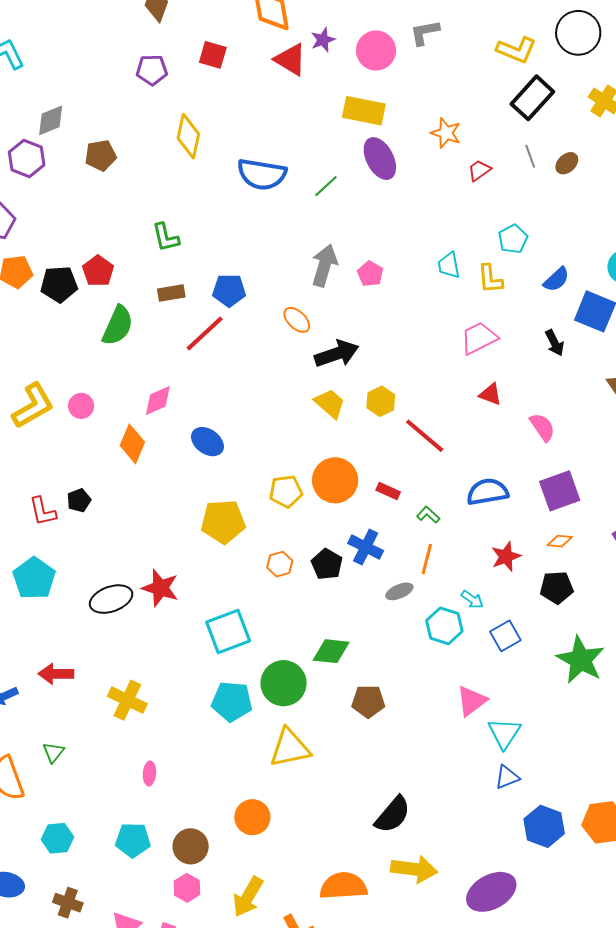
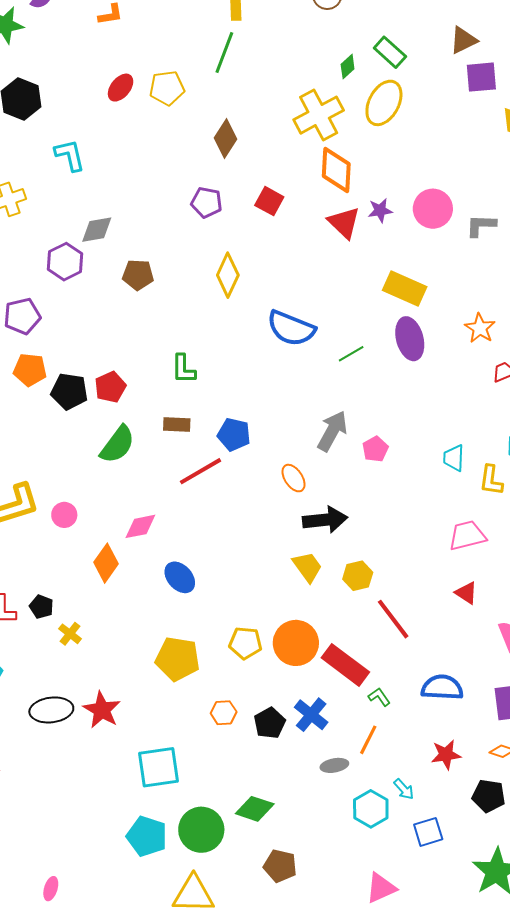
pink circle: (376, 50) -> (433, 209), moved
red rectangle: (388, 491) -> (345, 665), size x2.0
black pentagon: (79, 500) -> (41, 607), turned 30
yellow cross: (127, 700) -> (70, 634), moved, size x0.6

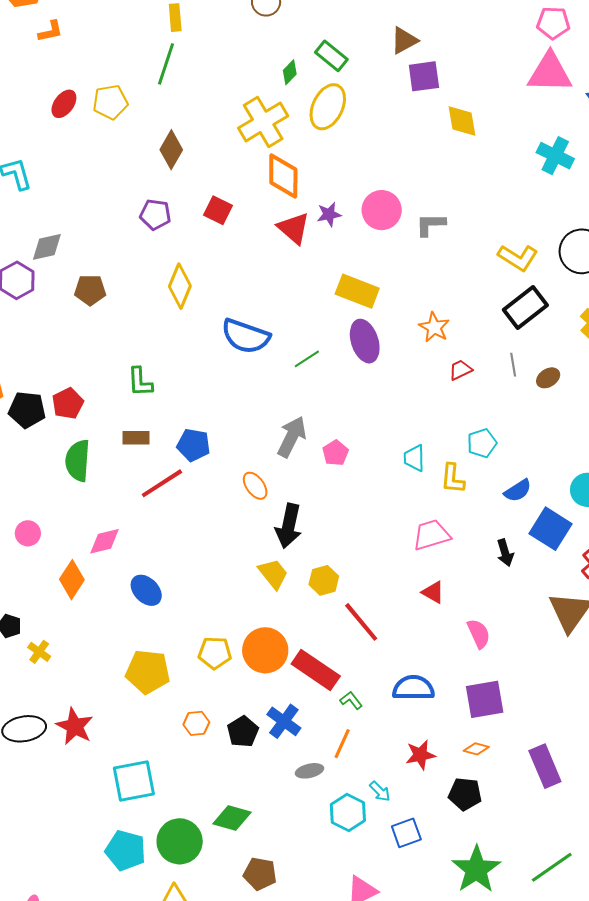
green semicircle: (117, 445) -> (78, 461), turned 150
black arrow: (325, 520) -> (289, 526), turned 111

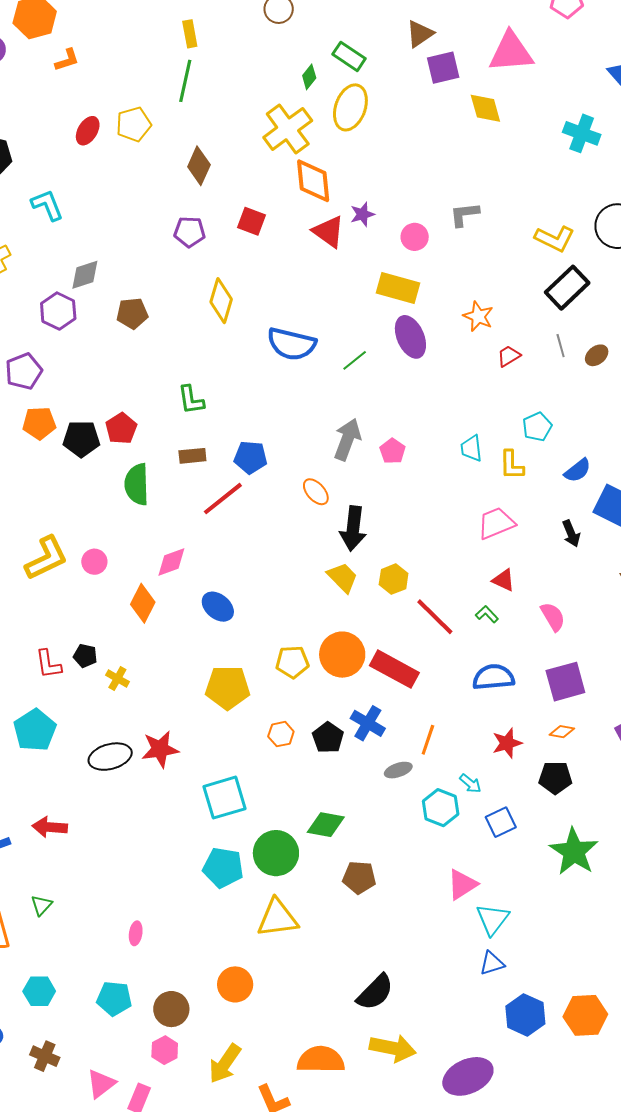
pink triangle: (550, 73) -> (511, 52), moved
pink circle: (382, 210) -> (415, 237), moved, size x0.7
green L-shape: (351, 700) -> (487, 614), moved
red star: (75, 726) -> (160, 749), turned -30

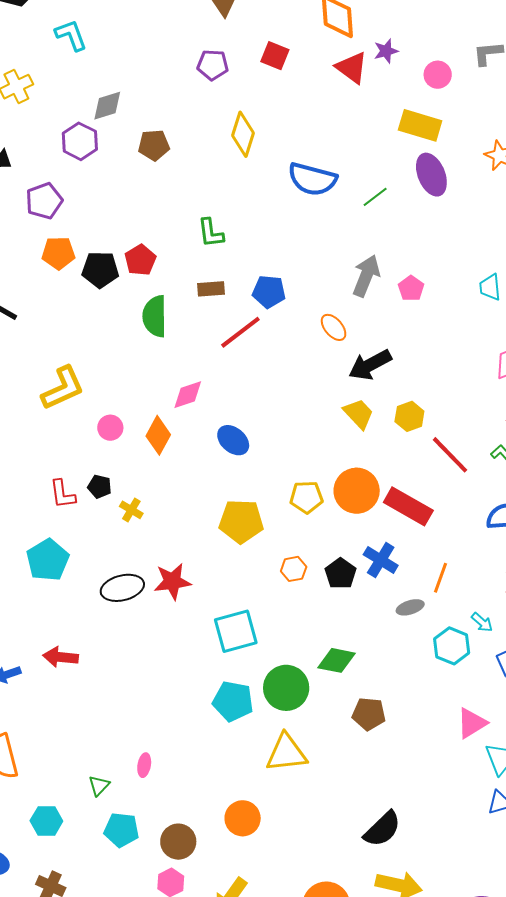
black arrow: (353, 528) -> (370, 365), turned 54
pink circle: (94, 562) -> (110, 428), moved
green triangle: (41, 905) -> (99, 786), moved

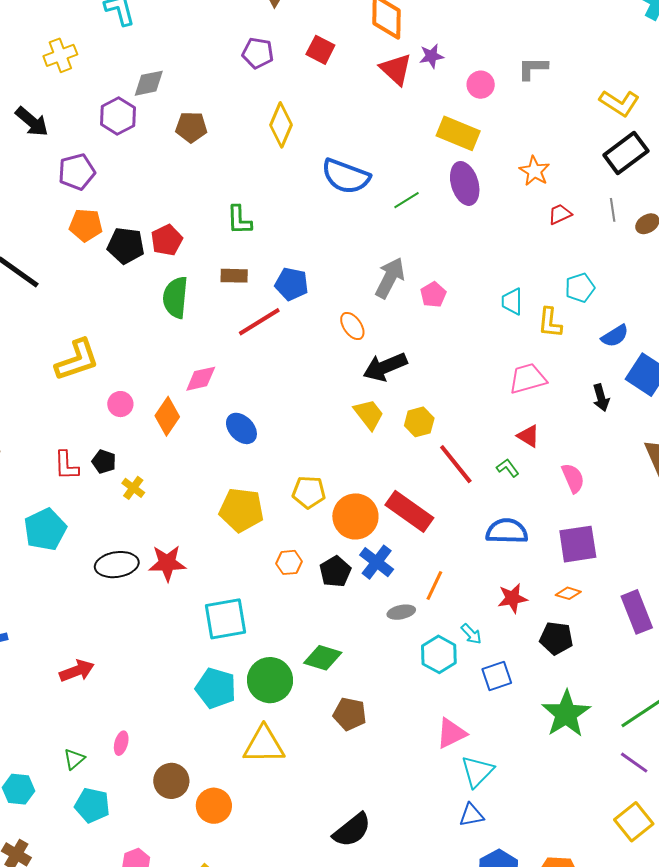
orange circle: (357, 491) -> (355, 516), moved
red arrow: (60, 657) -> (77, 671), moved, turned 148
brown circle: (178, 842) -> (171, 781), moved

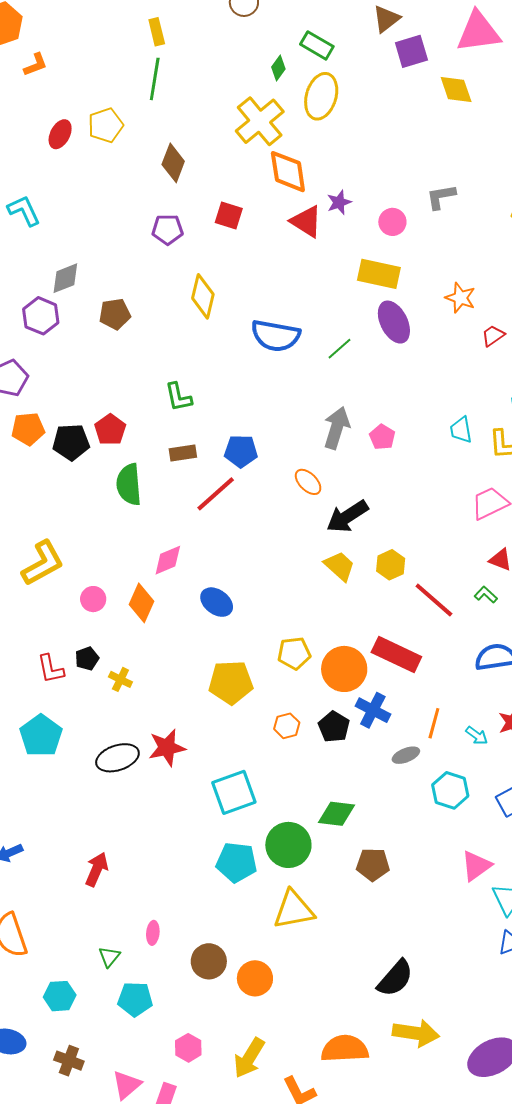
black pentagon: (104, 462) -> (87, 659), turned -30
cyan arrow: (471, 634) -> (477, 736), moved
red arrow: (77, 671) -> (97, 869), turned -36

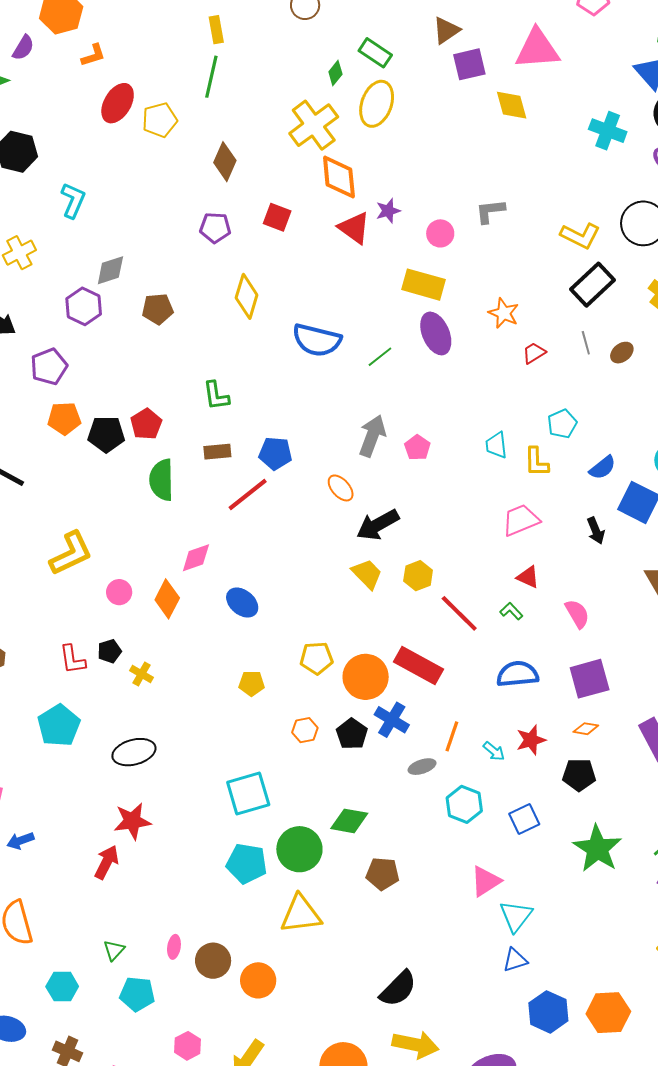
red ellipse: (60, 134) -> (118, 103), moved, size x1.4
cyan L-shape: (24, 211) -> (73, 200), turned 45
yellow pentagon: (231, 682) -> (252, 683), size x0.6
red star: (167, 748) -> (132, 821), moved
pink ellipse: (153, 933) -> (174, 947), moved

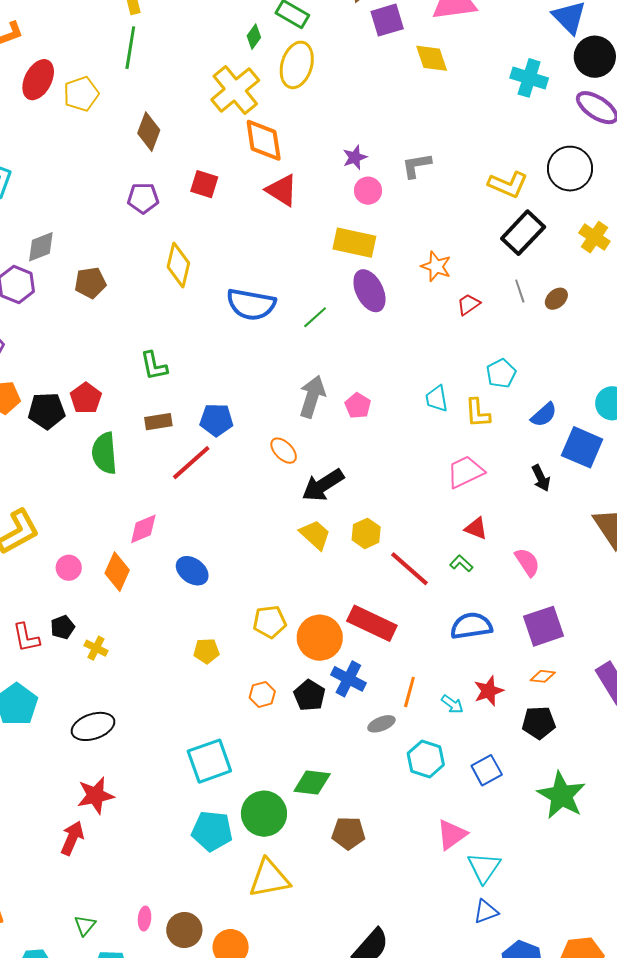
purple star: (388, 211) -> (355, 157), moved

